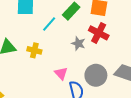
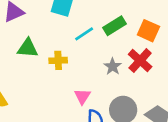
yellow cross: (34, 50) -> (58, 60), turned -32

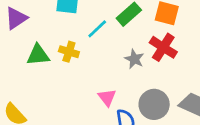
yellow cross: (58, 60) -> (69, 52), moved, turned 30

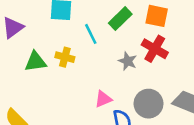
cyan line: (97, 29) -> (91, 34), turned -70
pink triangle: (107, 97) -> (103, 99), turned 48

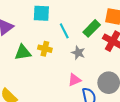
green rectangle: (120, 19) -> (92, 28), moved
gray star: (128, 61) -> (78, 53), moved

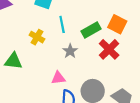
green triangle: (23, 53) -> (13, 61), moved

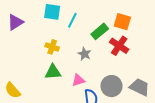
cyan line: (62, 24) -> (72, 20), moved, turned 49
green triangle: (13, 61) -> (53, 72), moved

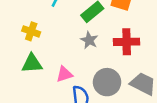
red cross: (119, 46) -> (127, 42), moved, turned -36
gray star: (84, 54) -> (89, 40), moved

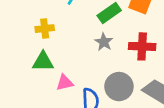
yellow cross: (31, 31) -> (45, 29), turned -30
pink triangle: (64, 74) -> (65, 83), moved

